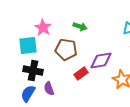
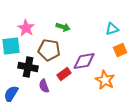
black cross: (33, 71) -> (28, 67), moved
purple semicircle: (49, 89) -> (44, 86), moved

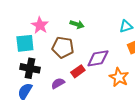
black cross: (28, 67) -> (30, 68), moved
purple semicircle: (44, 86) -> (58, 83), turned 80

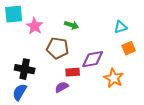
cyan square: (25, 43) -> (14, 14), moved
red rectangle: (78, 71) -> (73, 72), turned 32
purple semicircle: (58, 83) -> (62, 87), moved

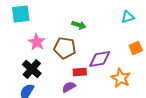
pink star: (35, 26) -> (37, 42), moved
cyan triangle: (121, 27) -> (128, 17), moved
black cross: (25, 69) -> (32, 69), turned 30

